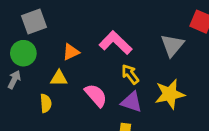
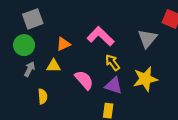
gray arrow: (14, 80) -> (29, 69), moved
yellow semicircle: (46, 103) -> (43, 96), moved

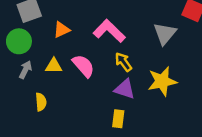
orange triangle: (63, 44) -> (62, 30), moved
pink semicircle: (84, 80) -> (83, 66), moved

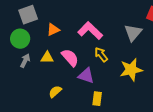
purple triangle: (125, 89) -> (86, 76), moved
yellow semicircle: (41, 102) -> (55, 92), moved, turned -128

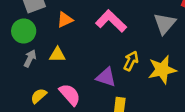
yellow arrow: (101, 55) -> (131, 61), moved, turned 63
pink semicircle: (70, 58) -> (70, 95), moved
yellow semicircle: (55, 92) -> (39, 96), moved

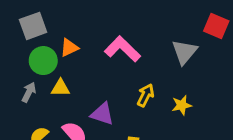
green circle: (24, 31) -> (43, 61), moved
yellow star: (162, 70) -> (182, 105), size x0.6
purple triangle: (106, 77) -> (102, 114), moved

